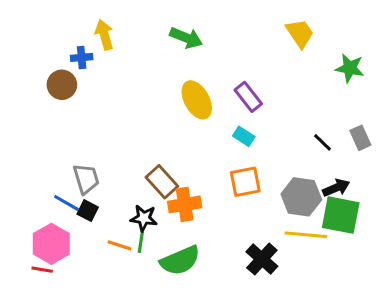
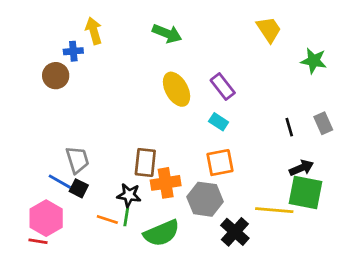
black line: (323, 142) -> (289, 127), turned 30
brown rectangle: (162, 182) -> (145, 163), turned 48
gray hexagon: (301, 197) -> (205, 199), moved

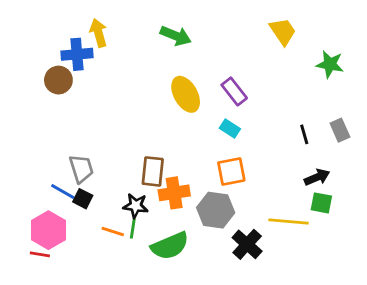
blue cross: (73, 51) -> (77, 54), size x1.5
green square: (306, 192) -> (321, 203), size x0.6

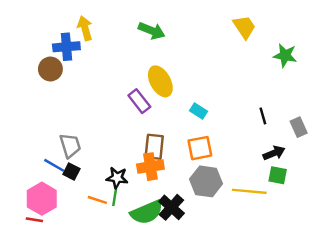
purple rectangle: (234, 91) -> (139, 101), moved
gray rectangle: (340, 130) -> (299, 127), moved
brown rectangle: (153, 171) -> (154, 147), moved
gray hexagon: (216, 210) -> (206, 181), moved
black cross: (247, 244) -> (171, 207), moved

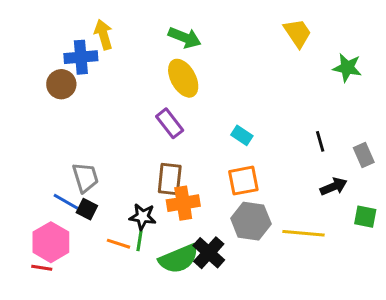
yellow ellipse: (160, 81) -> (183, 78), moved
brown rectangle: (154, 147) -> (170, 179), moved
green square: (278, 175) -> (365, 217), moved

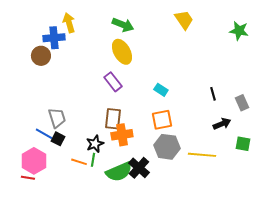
yellow trapezoid: (298, 33) -> (184, 20), moved
green star: (347, 68) -> (239, 31), moved
black star: (143, 217) -> (95, 144), turned -30

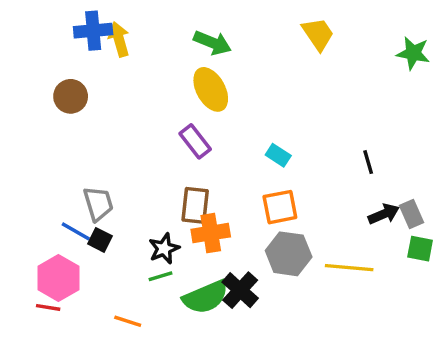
blue cross: (54, 38) -> (93, 31), moved
gray rectangle: (242, 103) -> (411, 214), moved
green line: (93, 160) -> (161, 276), turned 64
orange line: (79, 162) -> (128, 321), moved

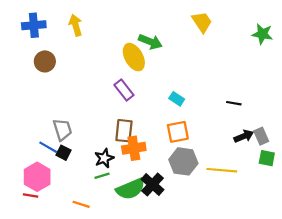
blue cross: (93, 31) -> (34, 25), moved
green arrow: (212, 43) -> (150, 42), moved
black line: (368, 162) -> (234, 103), turned -64

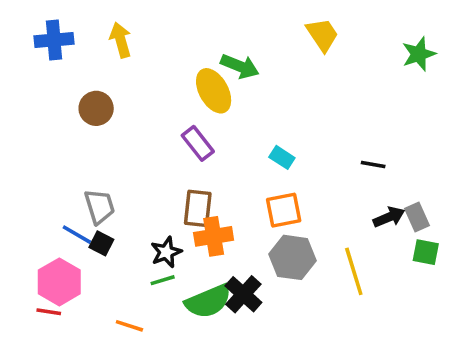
green star: (262, 34) -> (419, 54), turned -30
brown circle: (45, 61) -> (96, 108), moved
yellow line: (222, 170) -> (354, 271), turned 68

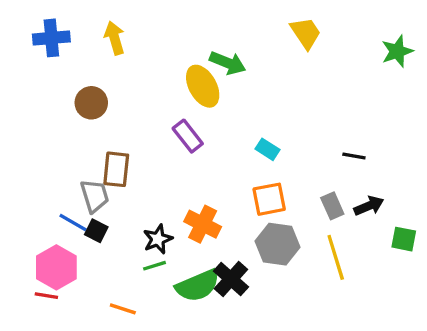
brown rectangle: (198, 208) -> (116, 169), moved
gray rectangle: (417, 217) -> (332, 206), moved
orange cross: (214, 236) -> (203, 224), turned 36

